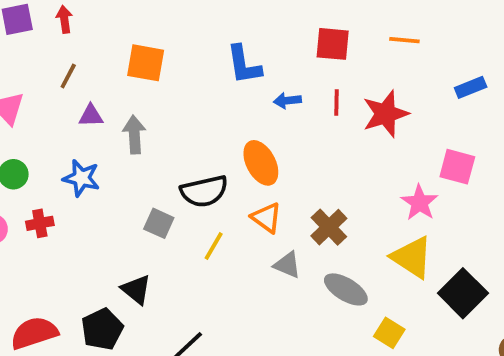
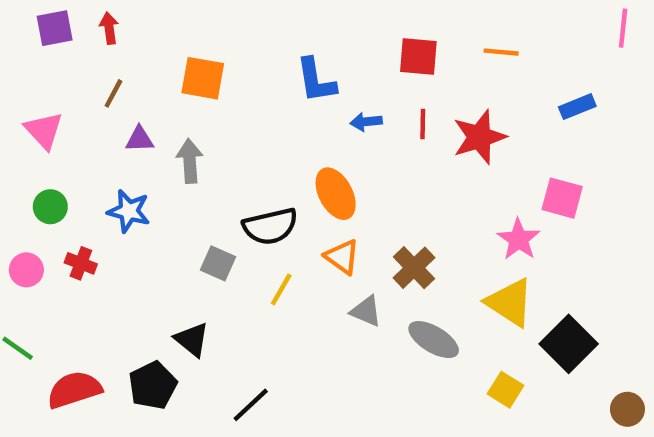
red cross: (40, 223) -> (81, 263), turned 32
yellow square: (389, 333) -> (505, 390), moved

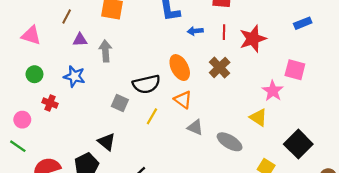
pink triangle: (44, 130) -> (31, 35), turned -30
brown cross: (414, 268) -> (220, 68), moved
pink circle: (26, 270) -> (22, 120), moved
yellow triangle: (510, 303) -> (258, 117), moved, size x0.7

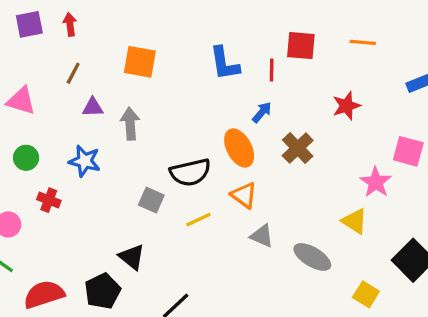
blue arrow: (195, 31) -> (262, 112), moved, turned 136
red line: (224, 32) -> (272, 70), moved
red star: (253, 39) -> (346, 106), size x0.7
yellow line: (152, 116) -> (198, 220), turned 35

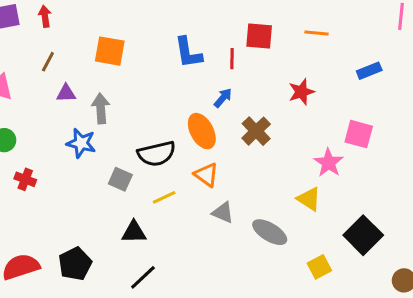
blue star: (85, 161) -> (81, 143), moved
black triangle: (132, 257) -> (134, 232), moved, turned -40
yellow square: (366, 294) -> (319, 267), turned 30

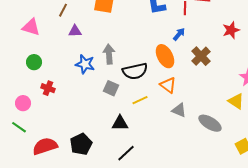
gray arrow: (101, 108) -> (109, 54), moved

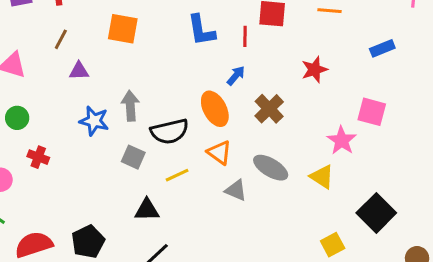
gray ellipse: (210, 123) -> (271, 168), moved

